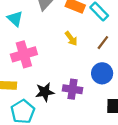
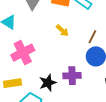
brown line: (103, 43) -> (92, 37), moved

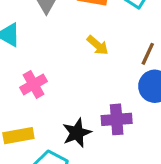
pink cross: (23, 53) -> (34, 84), size x0.7

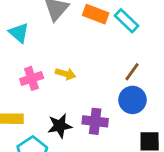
yellow arrow: (98, 45) -> (66, 74), moved, turned -36

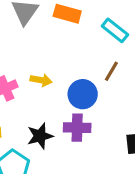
cyan rectangle: (127, 21) -> (115, 30), moved
blue circle: (132, 100) -> (83, 94), moved

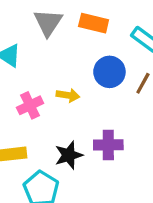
blue circle: (83, 94) -> (109, 72), moved

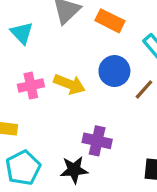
yellow arrow: (68, 95) -> (69, 84), size x1.4
black star: (69, 155) -> (74, 170), moved

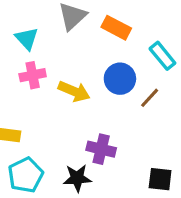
pink cross: (31, 86) -> (33, 75), moved

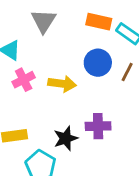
orange rectangle: (116, 28) -> (99, 22), moved
black star: (77, 178) -> (66, 138), moved

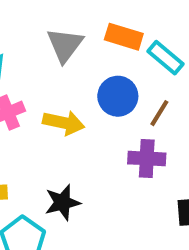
gray triangle: (44, 21) -> (65, 45), moved
purple cross: (98, 126) -> (147, 158), moved

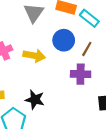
black star: (62, 202) -> (35, 100), turned 30

